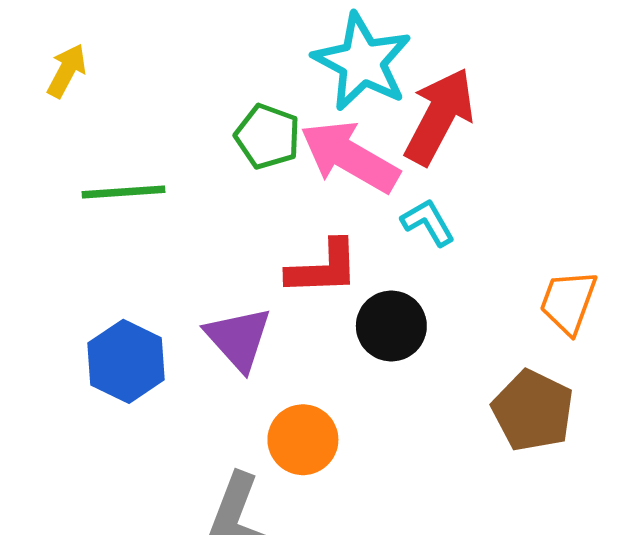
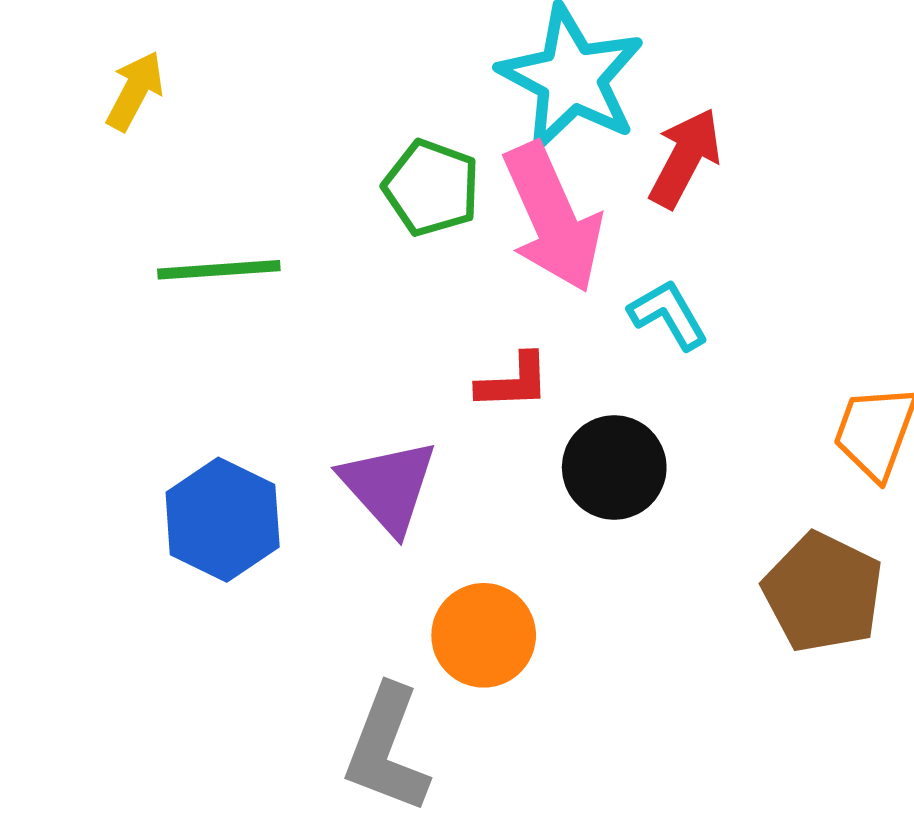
red arrow: (439, 116) -> (685, 158), size x0.7
pink arrow: (350, 157) -> (553, 218), turned -144
red L-shape: (323, 268) -> (513, 382), size x0.7

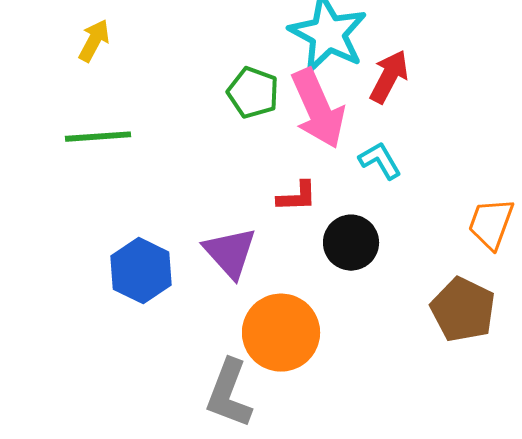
green line: (219, 270) -> (98, 137), moved
orange circle: (484, 635) -> (281, 333), size x1.4

